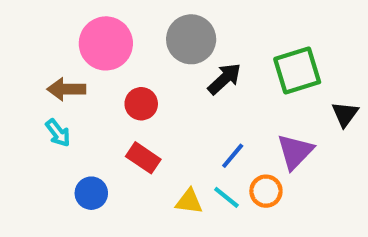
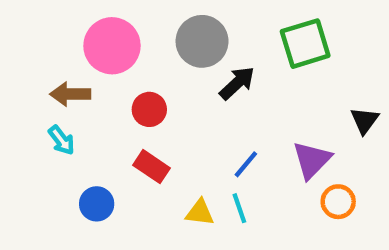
green square: (297, 70) -> (305, 44), moved
orange circle: (266, 191) -> (338, 202), moved
cyan line: (226, 197) -> (239, 208), turned 32

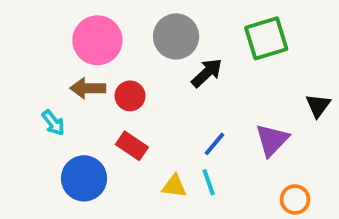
brown arrow: (70, 94) -> (88, 88), moved
orange circle: (338, 202) -> (295, 199), moved
blue circle: (97, 204) -> (84, 178), size x1.5

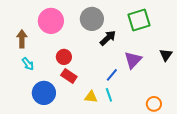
brown arrow: (88, 88) -> (22, 39), moved, turned 90
red circle: (130, 96) -> (64, 57), moved
purple triangle: (272, 140) -> (133, 60), moved

